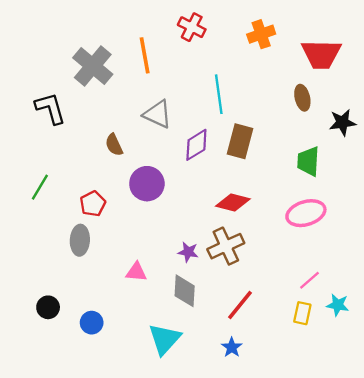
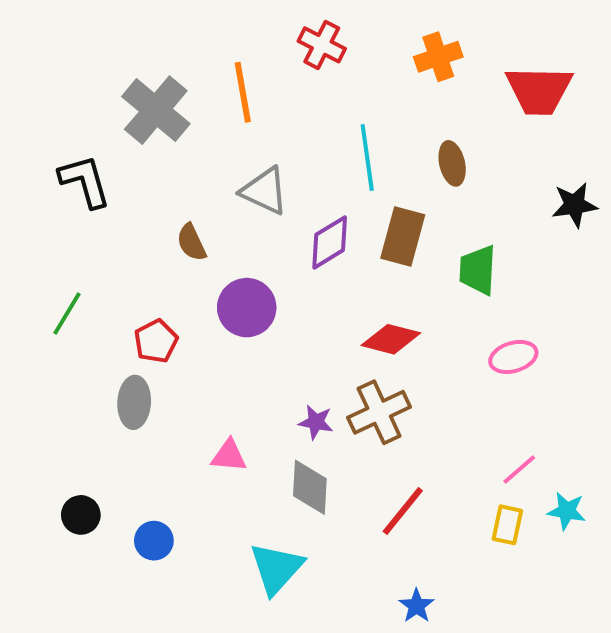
brown ellipse: (302, 98) -> (452, 163), moved
green trapezoid: (308, 161) -> (478, 270), moved
pink ellipse: (306, 213) -> (513, 357), size x0.7
blue star: (232, 347) -> (417, 606), moved

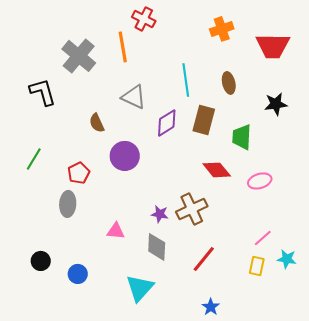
red cross: (322, 45) -> (144, 19), moved
black star: (575, 205) -> (276, 104), moved
red diamond: (391, 339) -> (217, 170), moved, turned 36

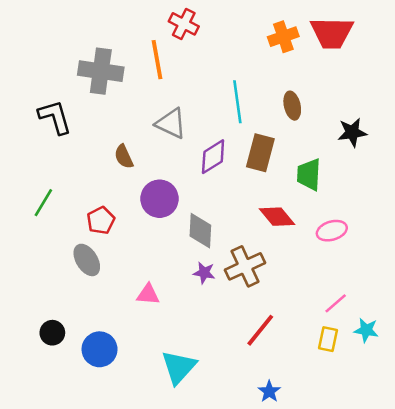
red trapezoid: (273, 46) -> (332, 33), moved
gray cross: (79, 56) -> (101, 71), turned -32
gray ellipse: (68, 204) -> (87, 260), turned -35
gray diamond: (157, 247) -> (200, 231), moved
blue circle: (78, 274) -> (100, 349), size x1.4

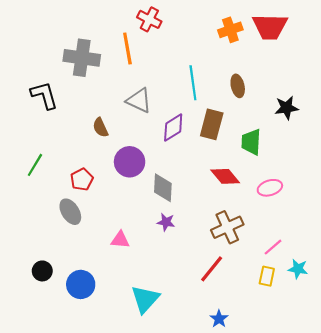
brown cross: (245, 266) -> (227, 227), moved

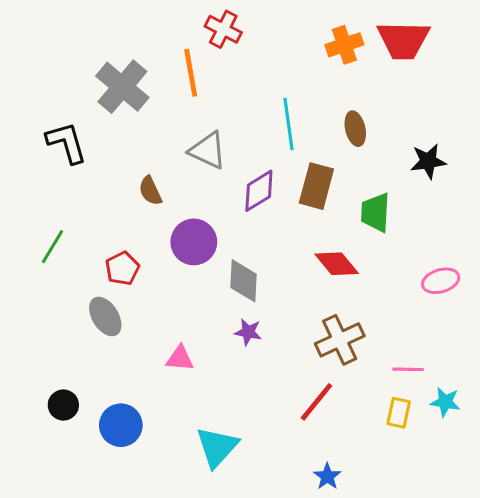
gray cross: (82, 58) -> (122, 87), turned 32
pink ellipse: (270, 188) -> (441, 281), moved
pink line: (273, 247) -> (408, 369), turned 42

